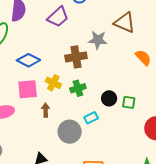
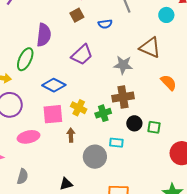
purple trapezoid: (58, 17) -> (82, 55), moved
brown cross: (76, 57) -> (123, 97), moved
cyan rectangle: (91, 118) -> (116, 143), turned 32

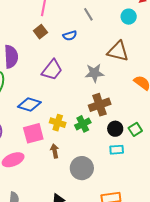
green square: (154, 127) -> (135, 129), turned -32
cyan rectangle: (116, 143) -> (117, 150), moved

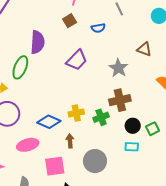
brown triangle: (118, 51) -> (144, 49), size x0.7
gray star: (94, 73) -> (118, 68), turned 30
blue diamond: (29, 105) -> (49, 122), moved
yellow cross: (58, 123) -> (76, 113), turned -35
pink square: (33, 133) -> (55, 166), moved

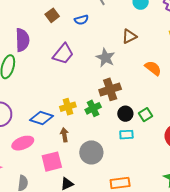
brown triangle: (144, 49) -> (129, 36), turned -42

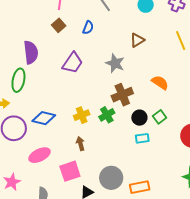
blue semicircle: (81, 20) -> (88, 28), turned -48
orange semicircle: (153, 68) -> (160, 83), moved
blue diamond: (42, 118) -> (44, 118), moved
gray circle: (91, 152) -> (111, 178), moved

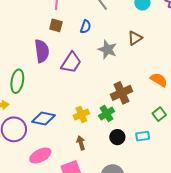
brown square: (59, 25) -> (56, 25), turned -32
purple semicircle: (31, 52) -> (42, 51), moved
gray star: (115, 63) -> (107, 50), moved
black circle: (139, 118) -> (117, 137), moved

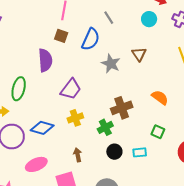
blue semicircle: (86, 27) -> (91, 39), size x1.6
brown triangle: (135, 38) -> (139, 54), turned -35
purple trapezoid: (71, 62) -> (71, 89), moved
yellow cross: (81, 114) -> (75, 118), moved
green square: (159, 114) -> (158, 132), turned -32

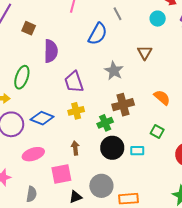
brown square: (61, 36) -> (29, 28), moved
gray star: (111, 64) -> (114, 71), moved
purple trapezoid: (71, 89) -> (74, 82), turned 120
black circle: (114, 152) -> (112, 148), size x1.5

